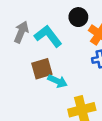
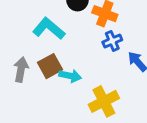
gray arrow: (21, 32) -> (21, 69), moved

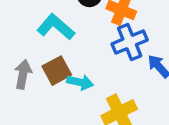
blue cross: (112, 41) -> (130, 42), size x1.5

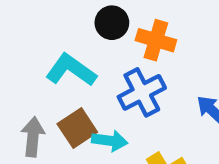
blue cross: (130, 42) -> (142, 92), moved

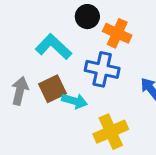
blue cross: (142, 92) -> (102, 69), turned 32

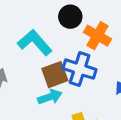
brown square: (52, 89) -> (55, 75), moved
cyan arrow: (74, 101) -> (50, 97), turned -40

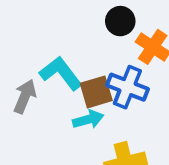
cyan L-shape: (35, 42) -> (61, 73), moved

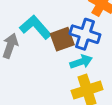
cyan arrow: (88, 119) -> (81, 62), moved

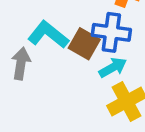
brown square: (62, 39) -> (84, 44), turned -30

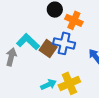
cyan arrow: (113, 67) -> (48, 85), moved

